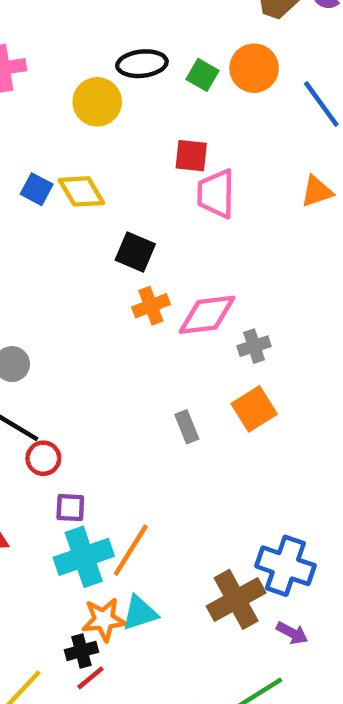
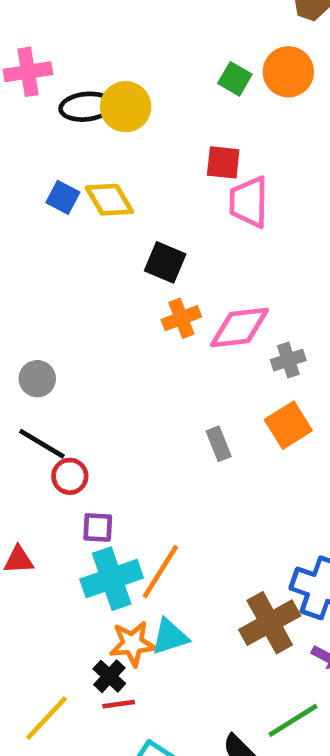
black ellipse: (142, 64) -> (86, 107), moved
black cross: (81, 651) -> (109, 676), turned -32
red line: (90, 678) -> (119, 704), turned 32

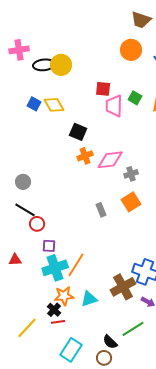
green square: (235, 79) -> (135, 98), moved
cyan triangle: (170, 637) -> (89, 299), moved

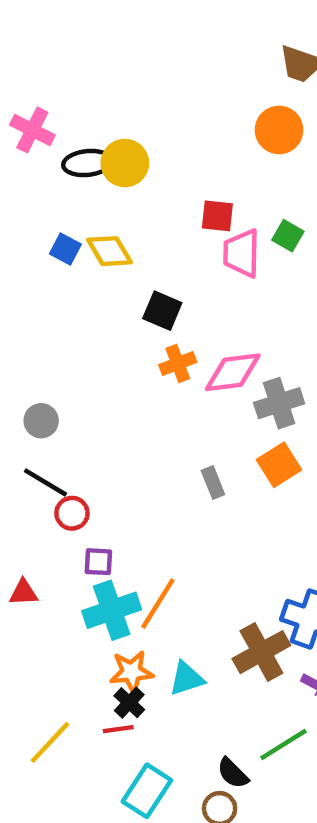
pink cross: (19, 50) -> (32, 130), turned 36
gray cross: (131, 174) -> (279, 403), size x1.5
black cross: (54, 310) -> (129, 703), moved

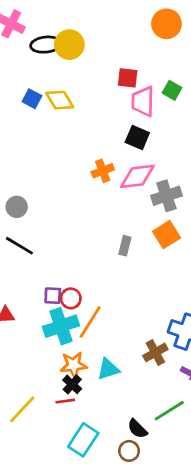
black square: (162, 311) -> (137, 138), moved
gray rectangle: (213, 482) -> (125, 246), turned 36
red circle: (72, 513) -> (71, 298), moved
brown cross: (261, 652) -> (155, 352), size x0.7

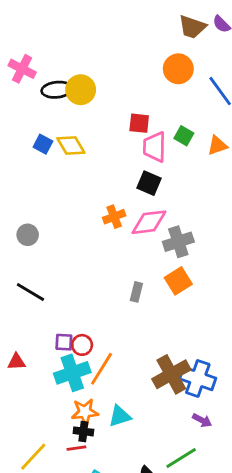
gray circle: (17, 207) -> (28, 235), moved
brown cross: (155, 352) -> (171, 374), moved, size x1.5
black cross: (72, 384) -> (83, 431), turned -36

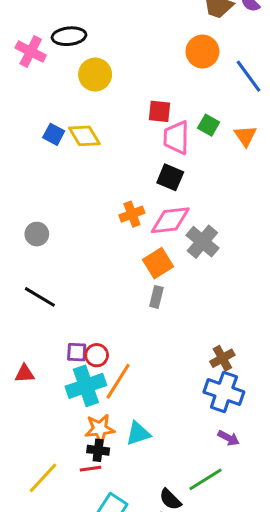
black ellipse: (57, 90) -> (69, 36), moved
orange triangle: (217, 146) -> (245, 136), turned -45
gray cross: (178, 242) -> (202, 242), turned -32
orange square: (178, 281) -> (158, 263), moved
brown cross: (171, 374) -> (222, 358), moved, size x0.6

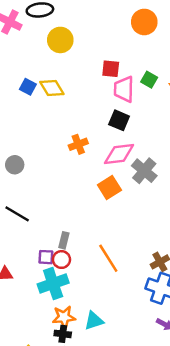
orange cross: (132, 214) -> (78, 144), moved
gray rectangle: (156, 297) -> (64, 240), moved
orange line: (118, 381) -> (108, 258), moved, turned -64

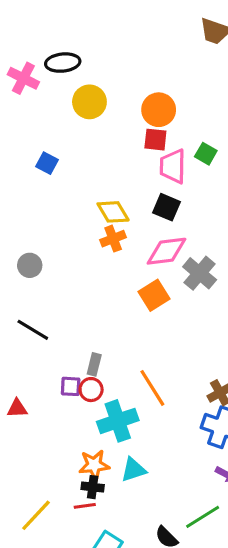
orange circle: (144, 22) -> (159, 110), moved
yellow diamond: (52, 88) -> (113, 212), moved
cyan cross: (53, 284) -> (118, 421), moved

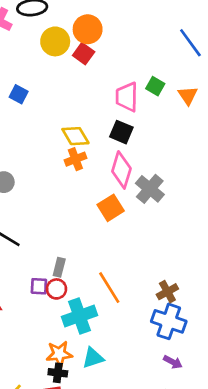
orange circle: (159, 110) -> (88, 29), moved
red square: (155, 140) -> (84, 54), moved, turned 30
pink diamond: (166, 251) -> (121, 170), turned -66

